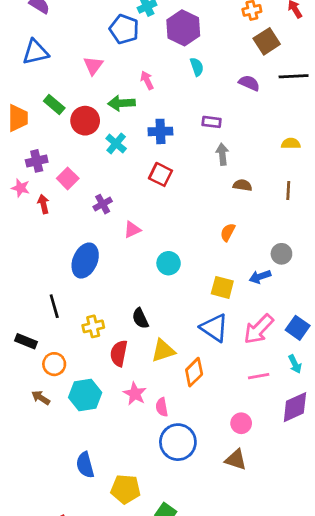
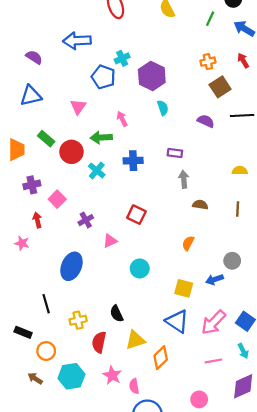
red square: (160, 174) -> (136, 215), moved
pink star: (21, 188) -> (22, 243), moved

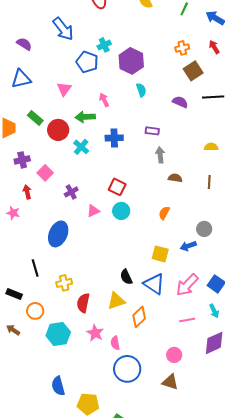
blue arrow: (77, 41) -> (63, 29), turned -125
cyan circle: (140, 268) -> (121, 211), moved
black semicircle: (117, 314) -> (126, 277), moved
brown arrow: (35, 379) -> (13, 330), moved

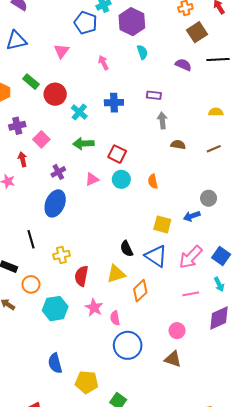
green arrow: (85, 117) -> (83, 144), moved
brown line: (209, 182) -> (214, 149), turned 64
purple cross: (71, 192) -> (58, 172), moved
orange semicircle: (164, 213) -> (153, 181), moved, turned -40

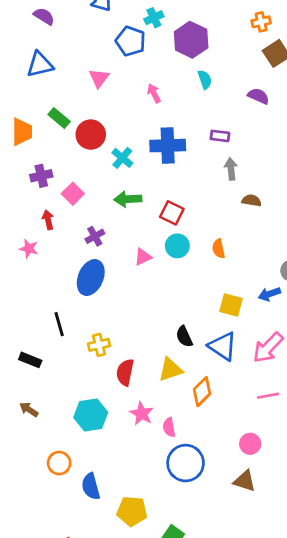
blue cross: (114, 103) -> (168, 146), size x1.4
pink triangle: (92, 179) -> (143, 257), moved
orange circle: (31, 284) -> (59, 463), moved

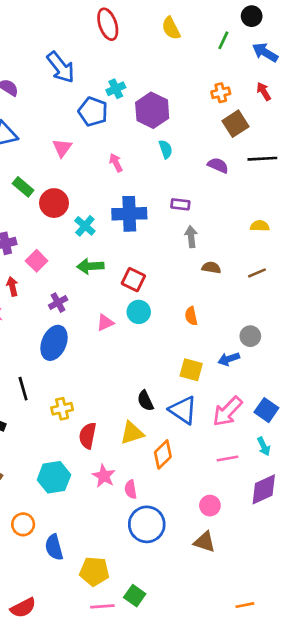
orange semicircle: (219, 249) -> (191, 316), moved

